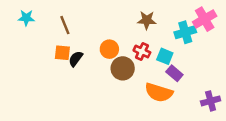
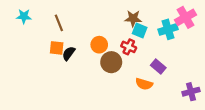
cyan square: (165, 56) -> (140, 30), moved
orange semicircle: (159, 92) -> (144, 84), size x0.7

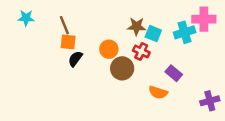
pink cross: (185, 17) -> (204, 19), turned 30
brown star: (133, 18) -> (137, 26), moved
orange square: (57, 48) -> (68, 42), moved

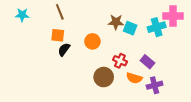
brown line: (64, 25) -> (60, 12), moved
red cross: (141, 52) -> (120, 61), moved
brown circle: (122, 68) -> (104, 77), moved
purple cross: (210, 101) -> (155, 85), moved

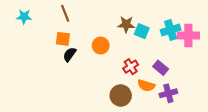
pink cross: (173, 16) -> (188, 36), moved
red cross: (120, 61) -> (131, 67), turned 32
brown circle: (104, 77) -> (121, 95), moved

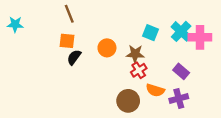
cyan star: (24, 17) -> (15, 24), moved
brown star: (126, 24) -> (135, 54), moved
cyan cross: (171, 30) -> (181, 31), turned -30
purple rectangle: (161, 68) -> (181, 71), moved

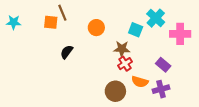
cyan cross: (181, 31) -> (156, 18), moved
orange square: (67, 41) -> (51, 22), moved
orange circle: (107, 48) -> (96, 28), moved

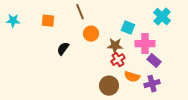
brown line: (62, 13) -> (80, 12), moved
cyan cross: (156, 18) -> (162, 17), moved
orange circle: (96, 28) -> (91, 34), moved
pink cross: (180, 34) -> (145, 44), moved

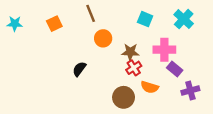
orange square: (48, 21) -> (54, 24), turned -32
cyan square: (128, 28) -> (145, 19), moved
black semicircle: (63, 49) -> (79, 69), moved
purple cross: (152, 84) -> (190, 91), moved

